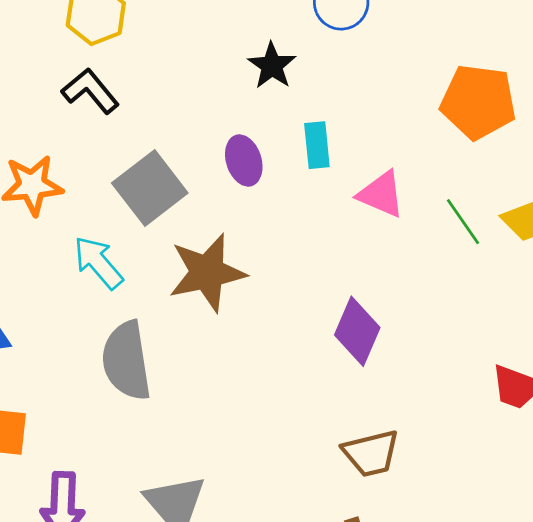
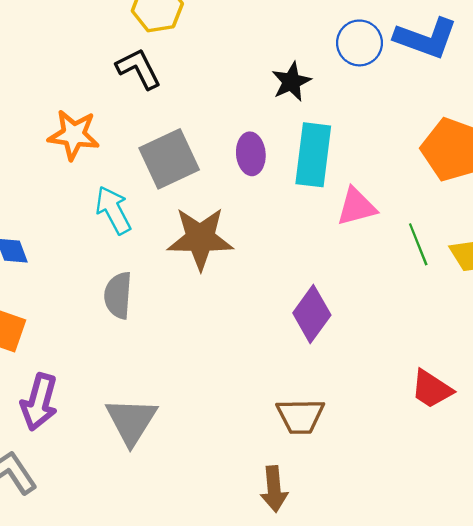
cyan rectangle: (317, 145) -> (313, 155), size x1.6
pink triangle: (381, 194) -> (357, 207), turned -51
gray semicircle: (126, 361) -> (118, 295), size x0.7

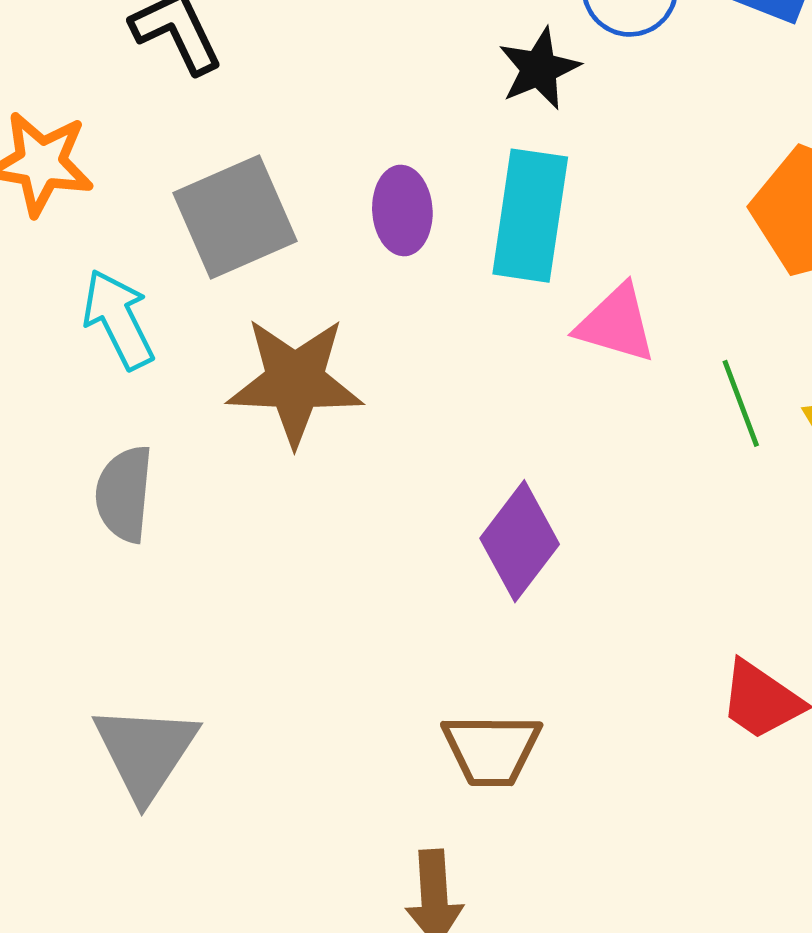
black star: (291, 82) -> (539, 69), moved
pink triangle: (357, 207) -> (616, 324), turned 30

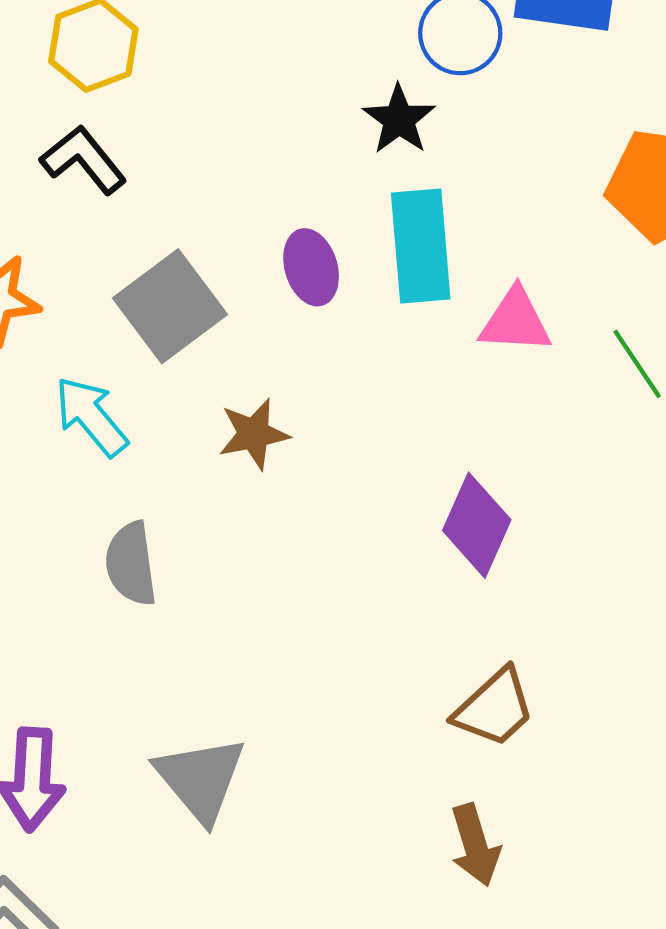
brown star: (295, 381) -> (254, 434), size x0.6
brown trapezoid: (492, 749) -> (494, 708), turned -30

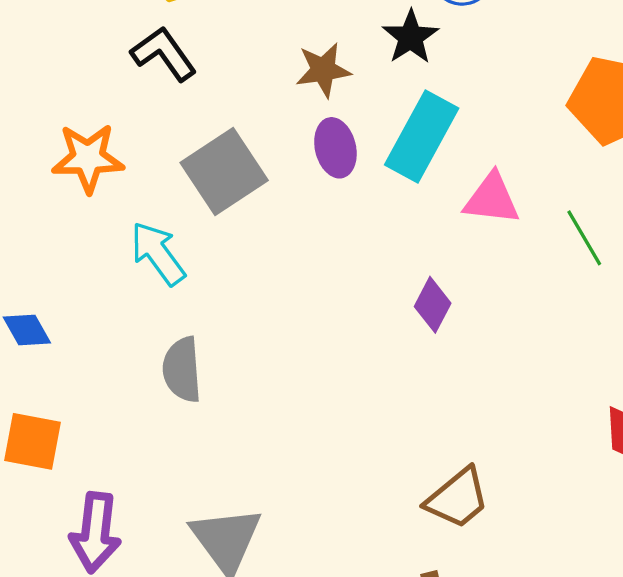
cyan rectangle: (421, 246) -> (422, 136), turned 30
brown star: (254, 434) -> (323, 70), moved
purple diamond: (477, 525) -> (433, 305), moved, size x0.7

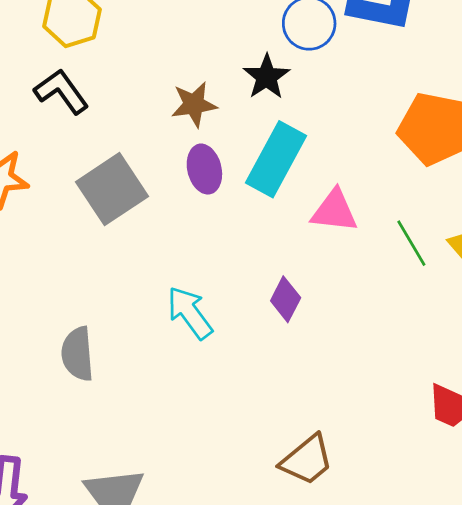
cyan arrow: (158, 253) -> (190, 313), moved

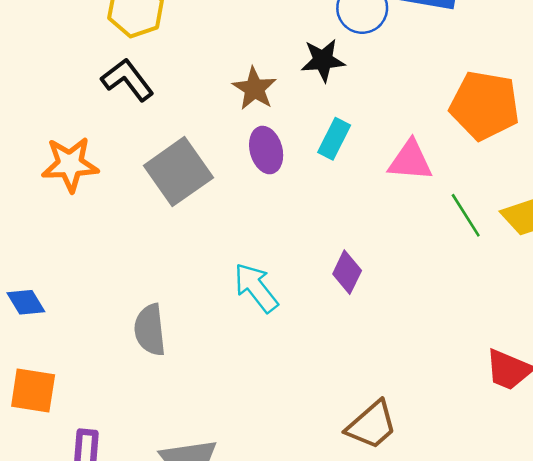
black star: (267, 77) -> (323, 60), turned 30
brown star: (194, 104) -> (254, 89), turned -30
cyan rectangle: (276, 159) -> (334, 139), size x0.6
pink triangle: (334, 211) -> (410, 161), moved

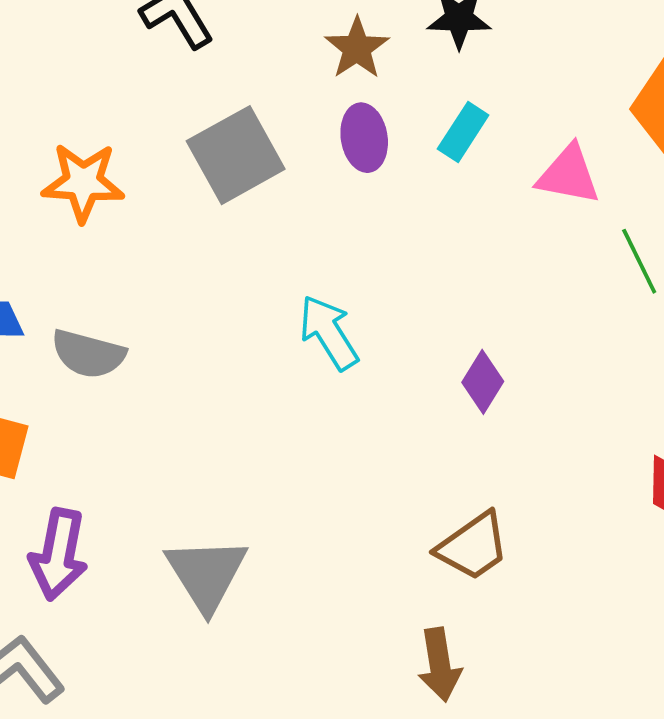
orange star: (70, 164) -> (83, 182), moved
purple diamond: (347, 272) -> (483, 382), moved
gray semicircle: (150, 330) -> (88, 354), moved, turned -75

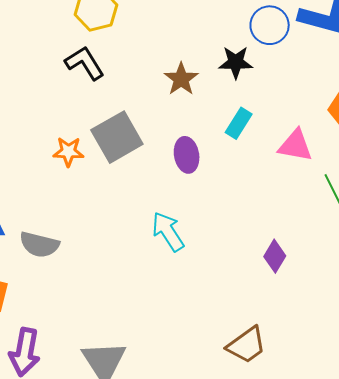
purple ellipse: (364, 138) -> (187, 155), moved
orange star: (83, 182) -> (68, 152), moved, size x0.7
purple diamond: (483, 382) -> (275, 256), moved

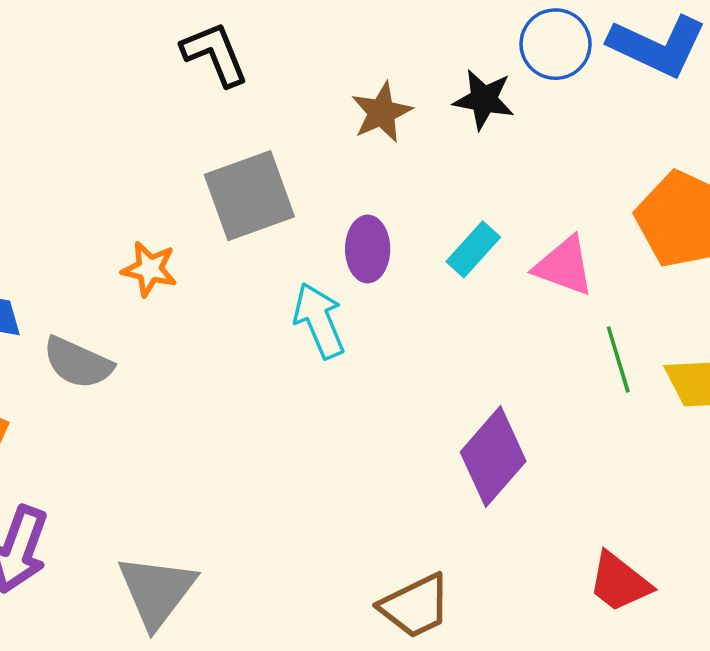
cyan rectangle: (239, 123) -> (473, 249), moved
orange star: (68, 152) -> (150, 269), moved
cyan arrow: (168, 232) -> (319, 321), moved
purple diamond: (275, 256) -> (493, 457), size x1.6

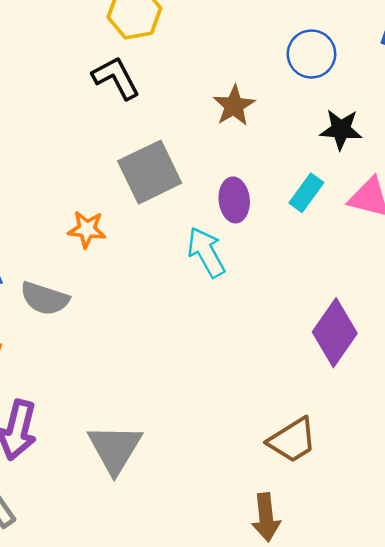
blue circle: (555, 44) -> (311, 54), moved
black star: (484, 100) -> (341, 129), moved

